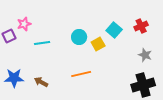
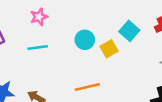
pink star: (24, 24) -> (39, 17), moved

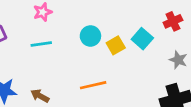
cyan square: (129, 31) -> (142, 39), moved

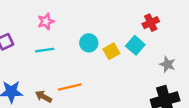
red cross: (173, 21) -> (151, 23), moved
orange line: (93, 85) -> (70, 87), moved

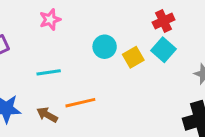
red cross: (151, 23) -> (164, 21), moved
cyan line: (45, 50) -> (49, 72), moved

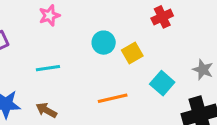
cyan square: (164, 50) -> (162, 83), moved
orange line: (80, 103) -> (113, 98), moved

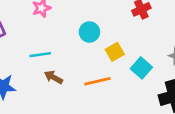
yellow square: (132, 53) -> (115, 52), moved
brown arrow: (46, 110) -> (53, 77), moved

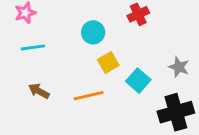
cyan circle: (89, 32) -> (93, 32), moved
cyan line: (40, 55) -> (33, 47), moved

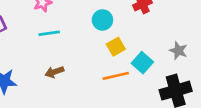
brown arrow: (39, 91) -> (54, 72), turned -48
orange line: (89, 96) -> (116, 76), moved

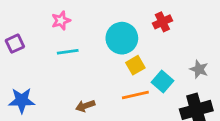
cyan circle: (102, 20) -> (122, 38), size x1.5
brown arrow: (54, 72) -> (85, 106), moved

